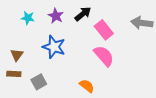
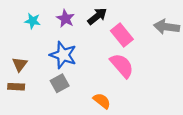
gray square: (39, 82) -> (60, 83), moved

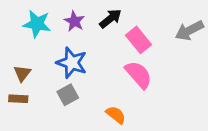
cyan star: (33, 21) -> (37, 24), size x1.5
gray arrow: (166, 27) -> (189, 31), turned -35

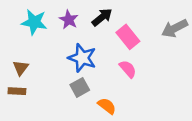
blue star: (72, 63) -> (82, 58), moved
pink semicircle: (139, 75) -> (128, 69), size x0.7
gray square: (68, 95) -> (80, 87), moved

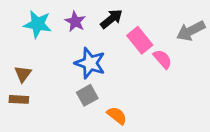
pink semicircle: (128, 69) -> (163, 59), moved

